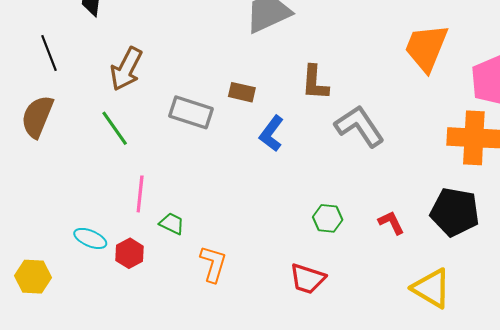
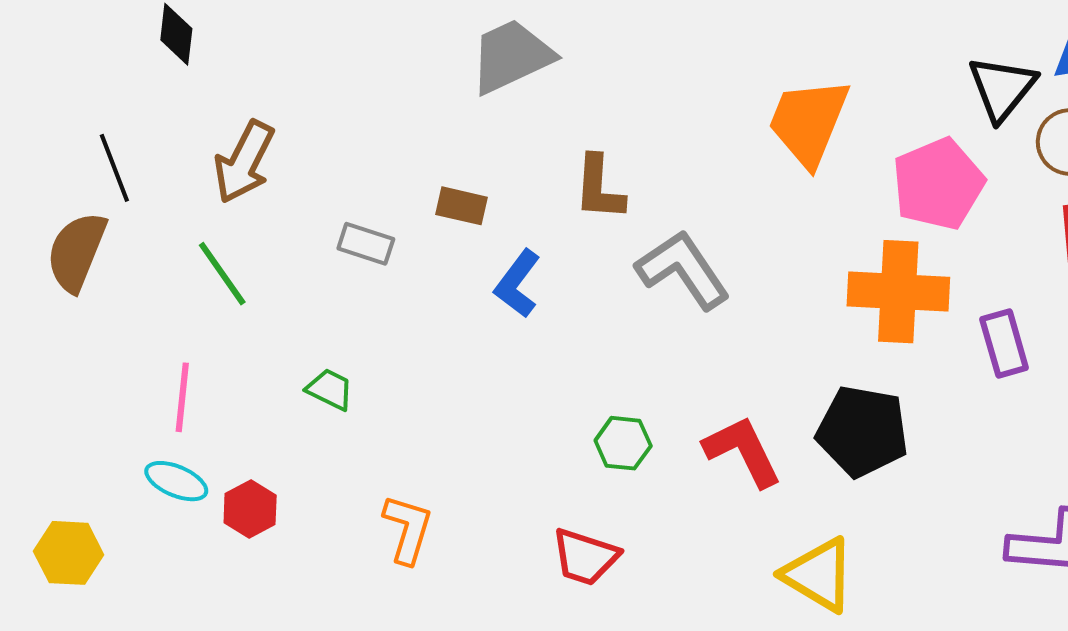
black line: (49, 53) -> (114, 168), moved
gray rectangle: (191, 112) -> (366, 244), size x0.7
pink line: (140, 194) -> (182, 397), moved
red L-shape: (391, 223) -> (743, 451), size x1.6
green trapezoid: (172, 224) -> (330, 389), moved

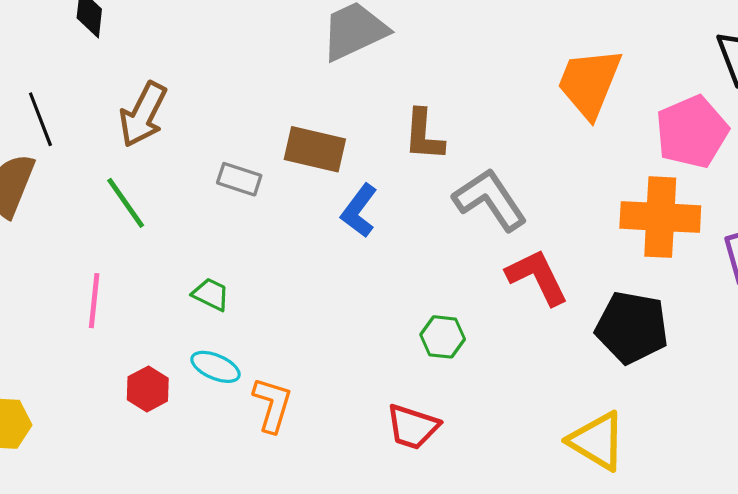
brown rectangle: (462, 206) -> (315, 149), size x1.5
red L-shape: (743, 451) -> (537, 277), moved
cyan ellipse: (176, 481) -> (216, 367), moved

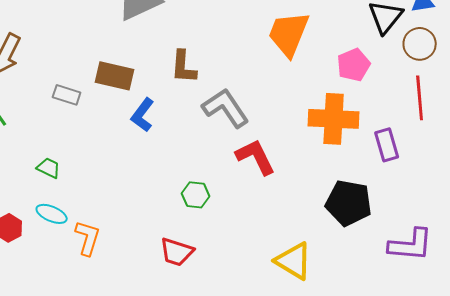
pink pentagon: (692, 132) -> (354, 65), size x0.7
black pentagon: (632, 327) -> (349, 203), moved

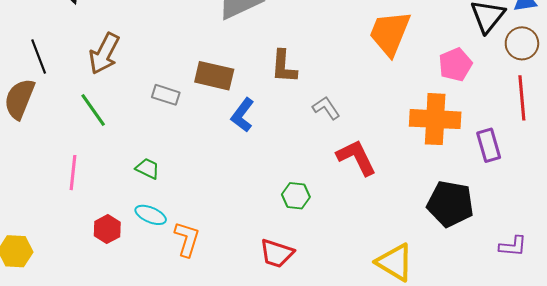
gray L-shape: (226, 108) -> (326, 108), size x0.6
purple L-shape: (411, 245) -> (513, 246), size x0.6

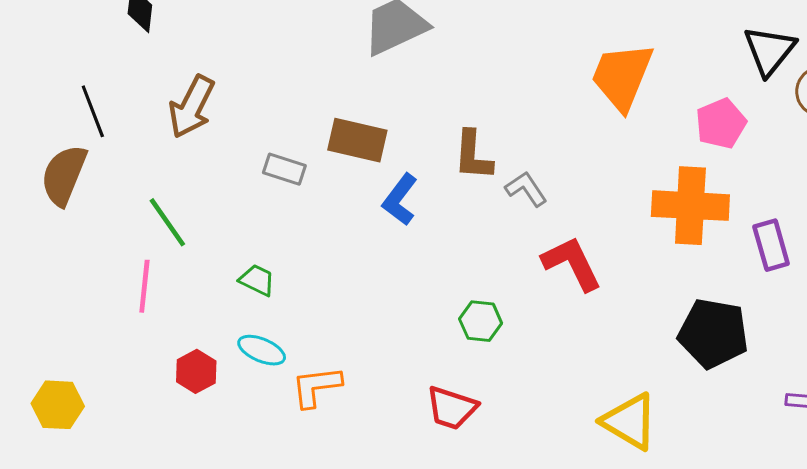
brown L-shape: (284, 67) -> (473, 155), moved
green line: (93, 110) -> (167, 222), moved
orange L-shape: (187, 239) -> (316, 387), turned -114

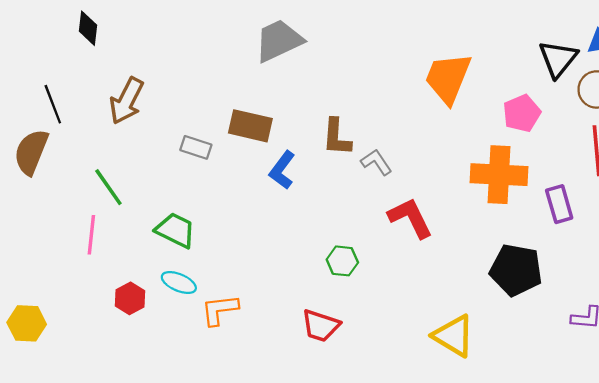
green trapezoid: (257, 280) -> (175, 230), size x1.5

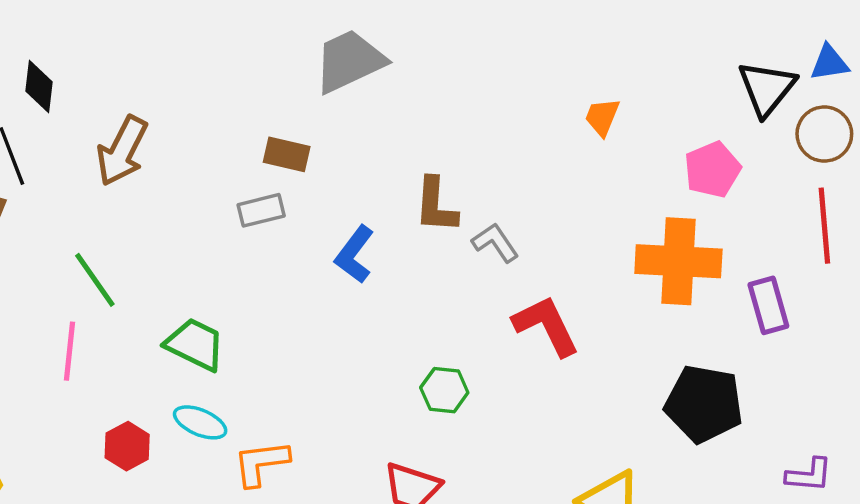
black diamond: (88, 28) -> (39, 87), moved
orange trapezoid: (448, 78) -> (602, 117), size x0.5
brown rectangle: (250, 126) -> (287, 154), moved, size x0.7
gray rectangle: (196, 147) -> (261, 210), moved, turned -32

